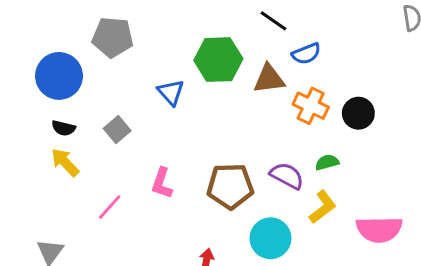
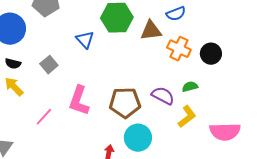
pink L-shape: (162, 183) -> (79, 101), size x1.4
cyan circle: (270, 238) -> (138, 138), moved

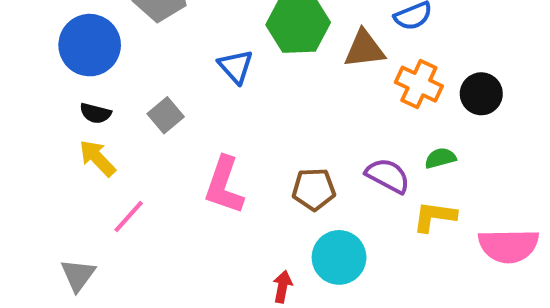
brown pentagon: (125, 103) -> (314, 189), size x0.7
pink line: (44, 117) -> (129, 217), moved
yellow L-shape: (187, 117) -> (434, 217), turned -135

